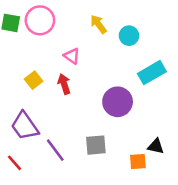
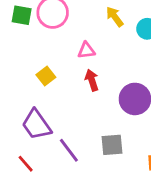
pink triangle: (72, 56) -> (86, 50), turned -42
red arrow: (64, 84) -> (92, 80), moved

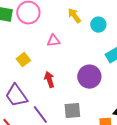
red arrow: (92, 80) -> (49, 80), moved

